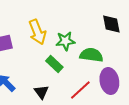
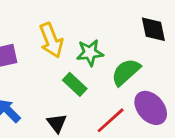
green semicircle: (91, 55) -> (126, 72), turned -50
purple ellipse: (109, 81) -> (151, 108), turned -30

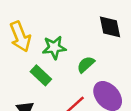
green semicircle: (126, 72) -> (86, 65), size x0.7

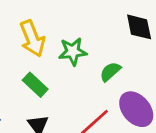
green rectangle: (41, 75) -> (35, 85), moved

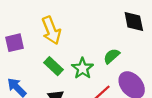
green star: (73, 51) -> (83, 68), moved, turned -30

